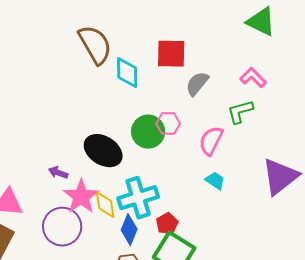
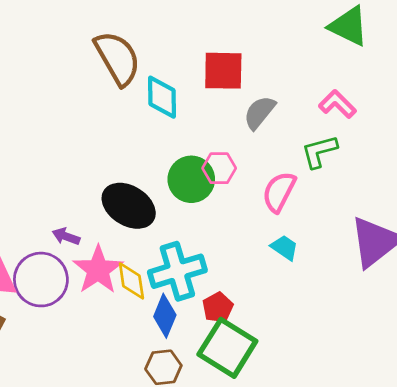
purple circle: (62, 227) -> (41, 280), moved

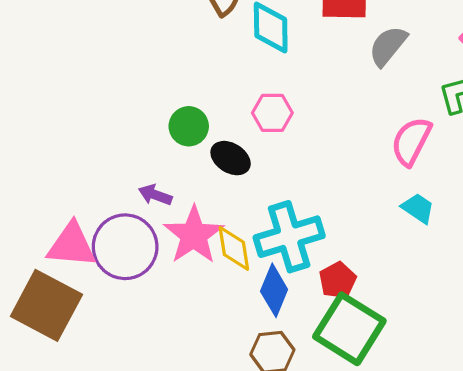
pink hexagon: (219, 168) -> (272, 113), moved
green circle: (191, 179) -> (189, 126), moved, size x0.7
black ellipse: (129, 206) -> (231, 158), size x0.6

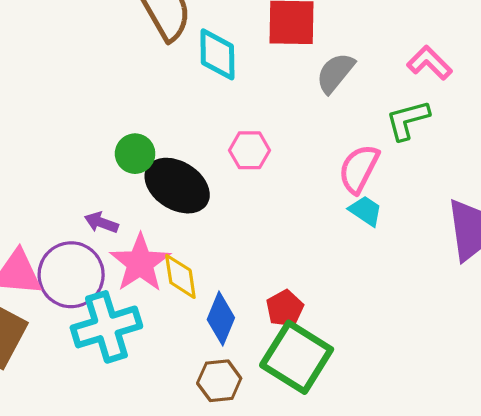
pink hexagon: (272, 113) -> (249, 150), moved
black ellipse: (231, 158) -> (177, 186), size x1.6
cyan trapezoid: (418, 208) -> (366, 211), moved
cyan cross: (289, 237) -> (106, 327), moved

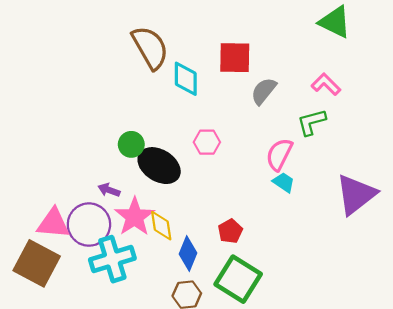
red pentagon: (285, 308) -> (230, 231), moved

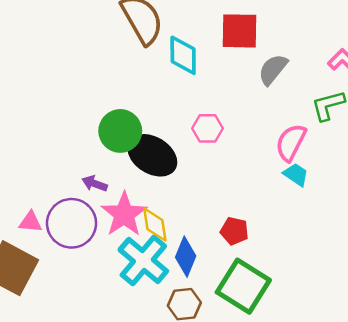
green circle: (131, 144) -> (120, 131), size x1.4
pink triangle: (53, 223) -> (30, 222), size x0.6
red pentagon: (230, 231) -> (234, 231), turned -30
cyan cross: (112, 259) -> (143, 260), moved, turned -33

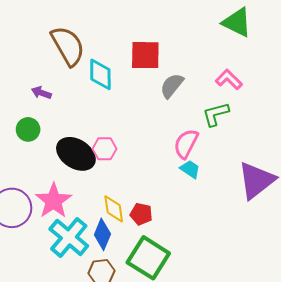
pink hexagon: (207, 128) -> (104, 149), moved
green circle: (120, 131) -> (28, 129), moved, size x0.7
purple arrow: (95, 184) -> (41, 93), moved
yellow diamond: (155, 225) -> (114, 209), moved

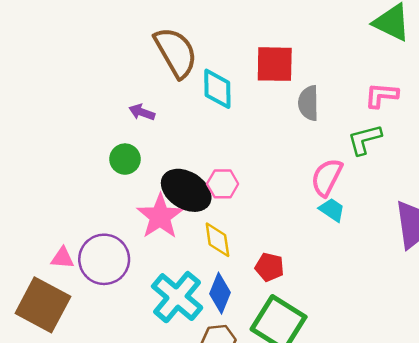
pink L-shape: (229, 79) -> (381, 95), turned -40
gray semicircle: (172, 86) -> (309, 103), turned -40
pink star: (54, 201) -> (160, 216), moved
yellow diamond: (114, 209) -> (217, 240), moved

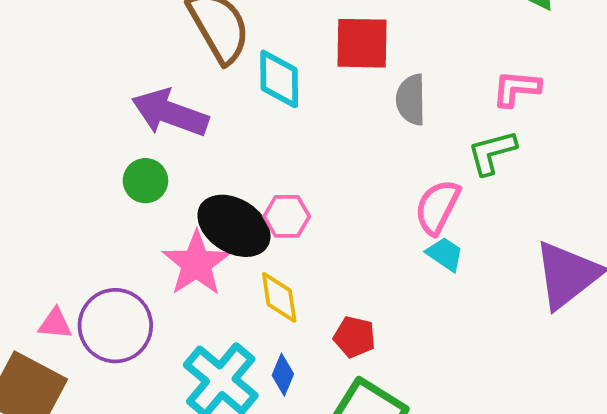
purple arrow: (142, 112) -> (170, 113), size x2.0
blue diamond: (220, 293) -> (283, 375), size x0.7

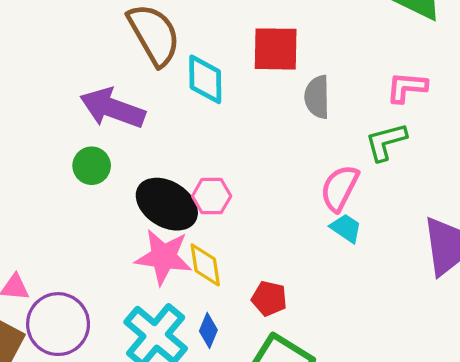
pink star: (196, 263) -> (164, 257), moved, turned -30
purple circle: (115, 326) -> (58, 324), moved

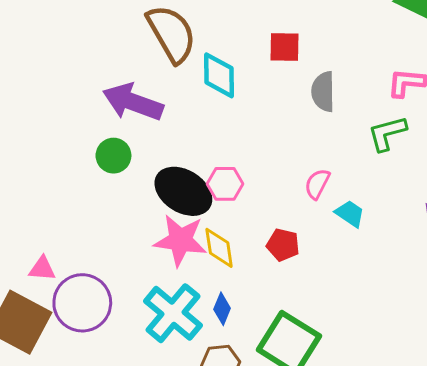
red square: (276, 49) -> (285, 47), size x0.7
pink semicircle: (340, 188) -> (317, 184), moved, size x0.7
red pentagon: (269, 298) -> (283, 245), moved

